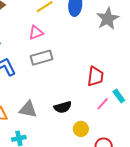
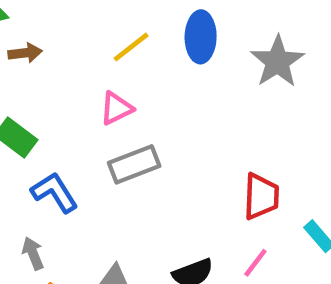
pink line: (103, 104) -> (255, 263), moved

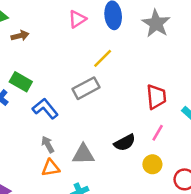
yellow line: (131, 47) -> (103, 58), moved
pink triangle: (116, 108) -> (77, 19), moved
gray arrow: (33, 253) -> (48, 144), moved

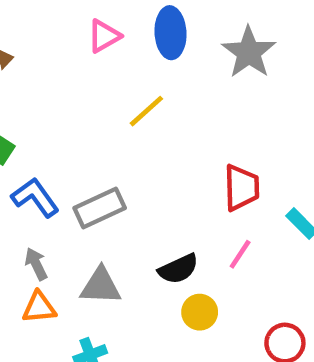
gray rectangle: (86, 88) -> (100, 208), moved
yellow circle: (152, 164) -> (200, 312), moved

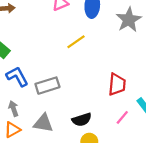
pink line: (240, 254) -> (122, 117), moved
orange triangle: (39, 307) -> (12, 130), turned -30

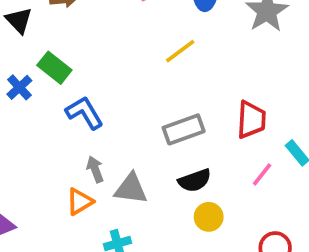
gray rectangle: (47, 86) -> (184, 129), moved
gray arrow: (14, 109) -> (95, 169), moved

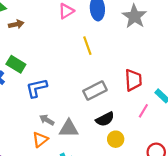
yellow line: (180, 51) -> (87, 46), turned -66
blue L-shape: (84, 113) -> (37, 88), turned -65
gray arrow: (95, 169) -> (47, 120), turned -32

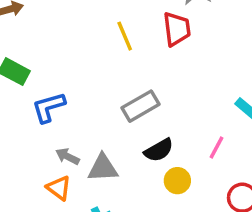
red trapezoid: (133, 80) -> (177, 29), moved
pink line: (143, 111) -> (217, 148), moved
orange triangle: (40, 140) -> (59, 188), turned -42

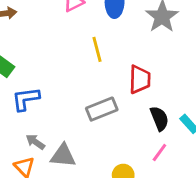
red trapezoid: (177, 29) -> (140, 79), moved
black semicircle: (159, 150) -> (159, 118), moved, turned -90

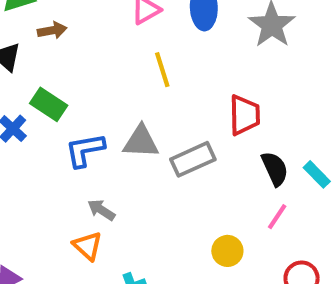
yellow line: (97, 49) -> (162, 70), moved
gray triangle: (63, 156) -> (141, 142), moved

